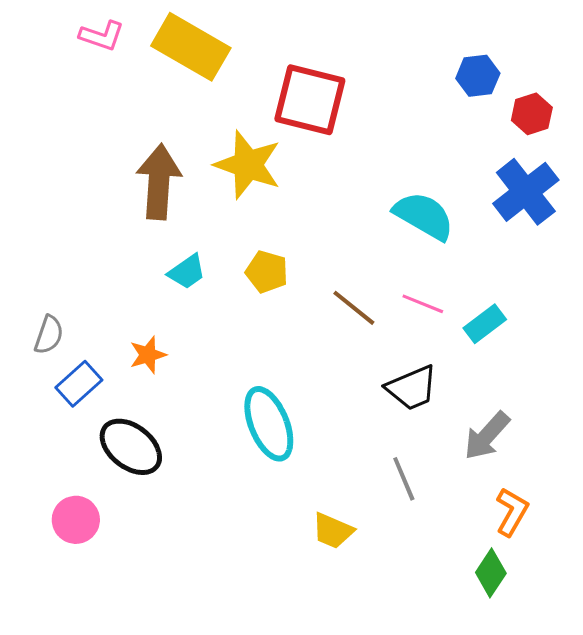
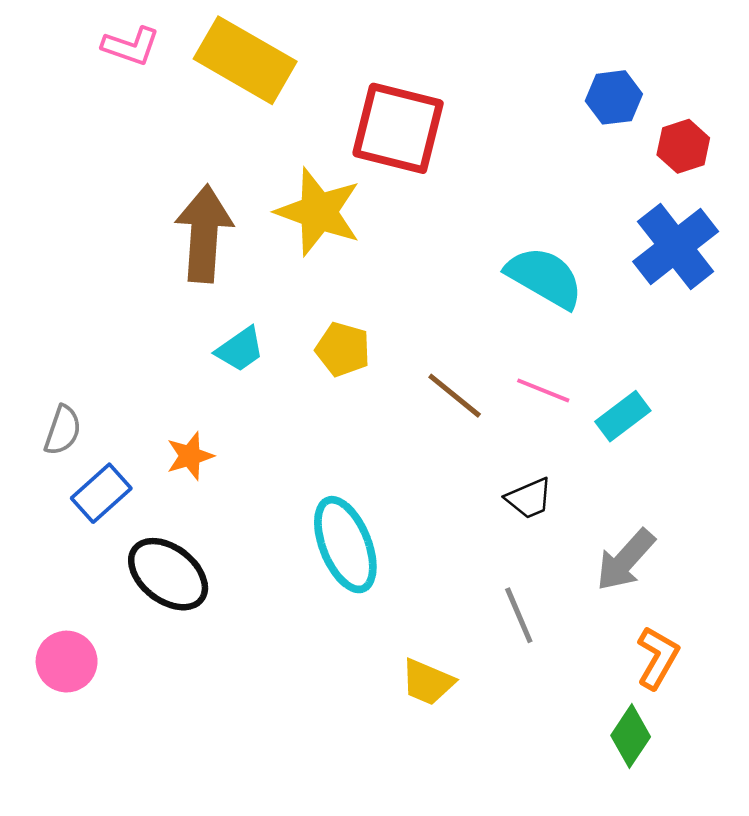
black trapezoid: (412, 388) -> (529, 498), size x0.7
pink circle: (76, 520) -> (67, 662), moved

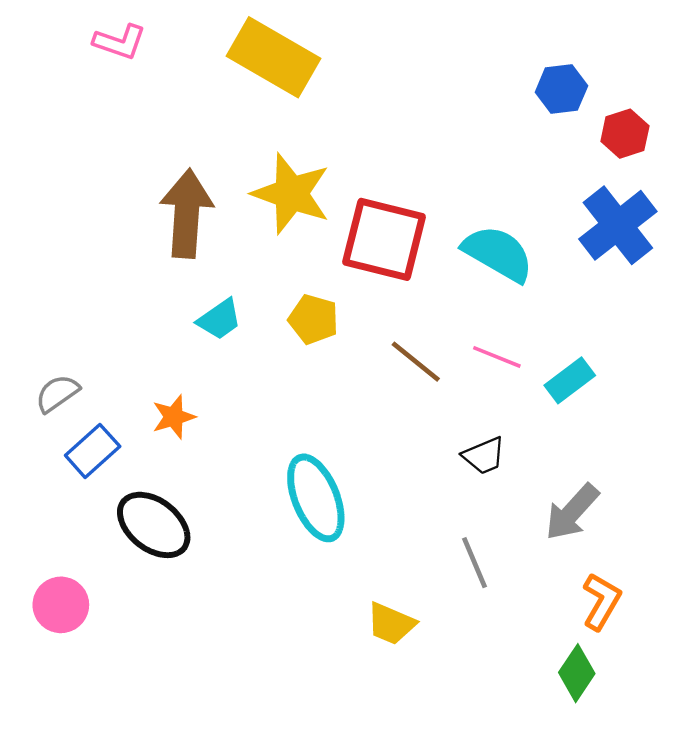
yellow rectangle: (245, 60) -> (274, 57), moved
red square: (398, 128) -> (384, 239), moved
gray semicircle: (63, 430) -> (57, 393), turned -144

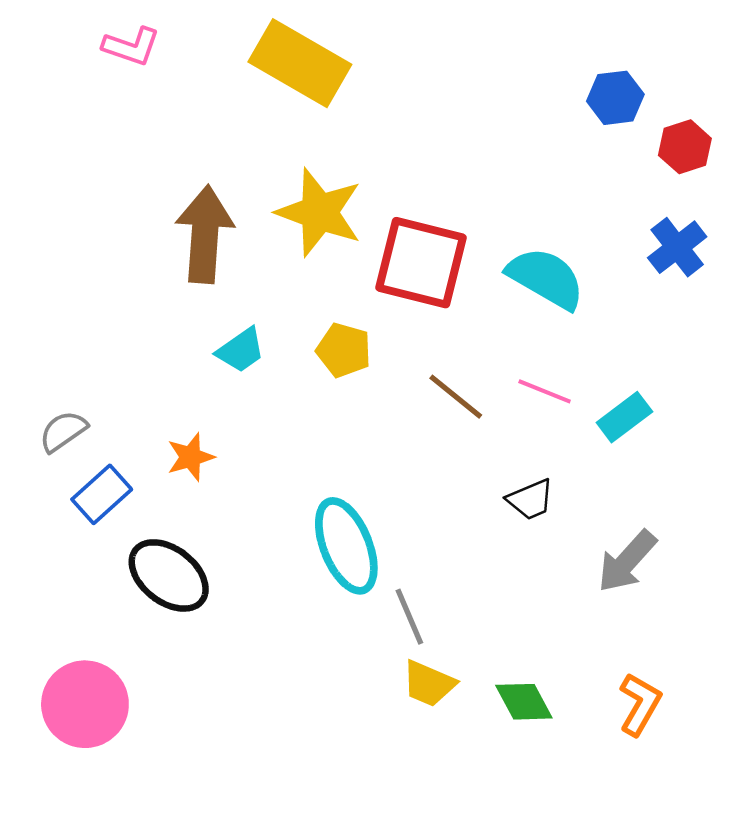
blue cross: (618, 225) -> (677, 247), size x0.7
gray line: (475, 563) -> (409, 617), moved
orange L-shape: (601, 601) -> (640, 704), moved
pink circle: (61, 605) -> (85, 704), moved, size x1.4
green diamond: (577, 673) -> (524, 702), moved, turned -62

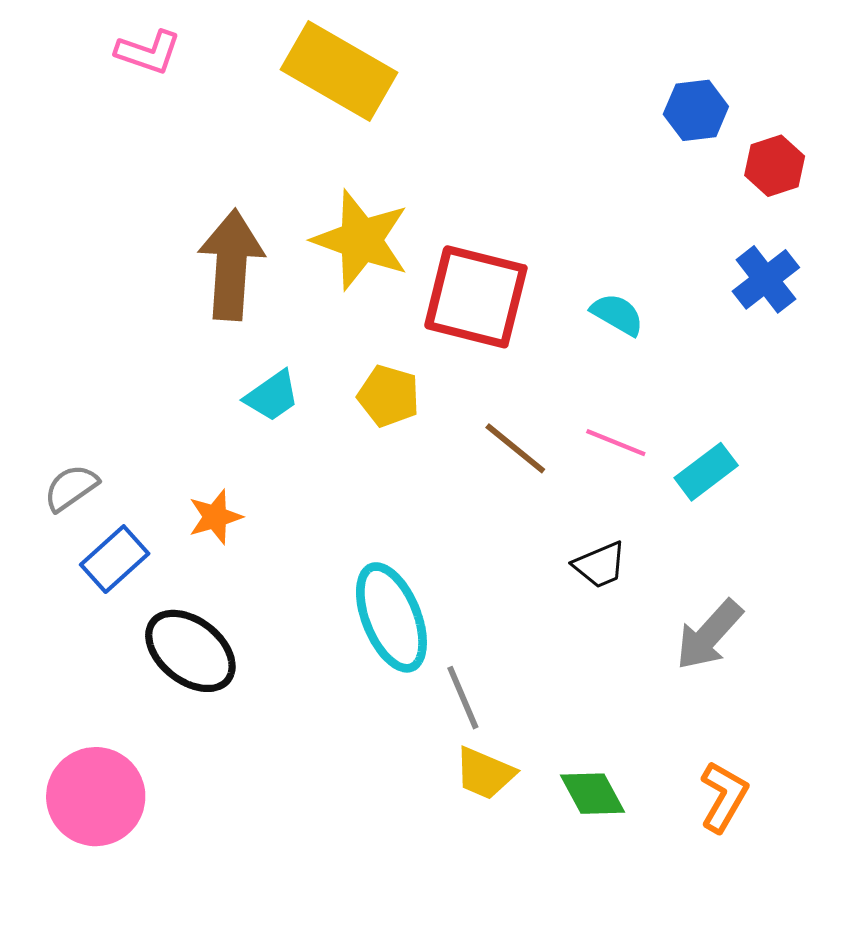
cyan semicircle: (546, 278) -> (617, 314), size x0.6

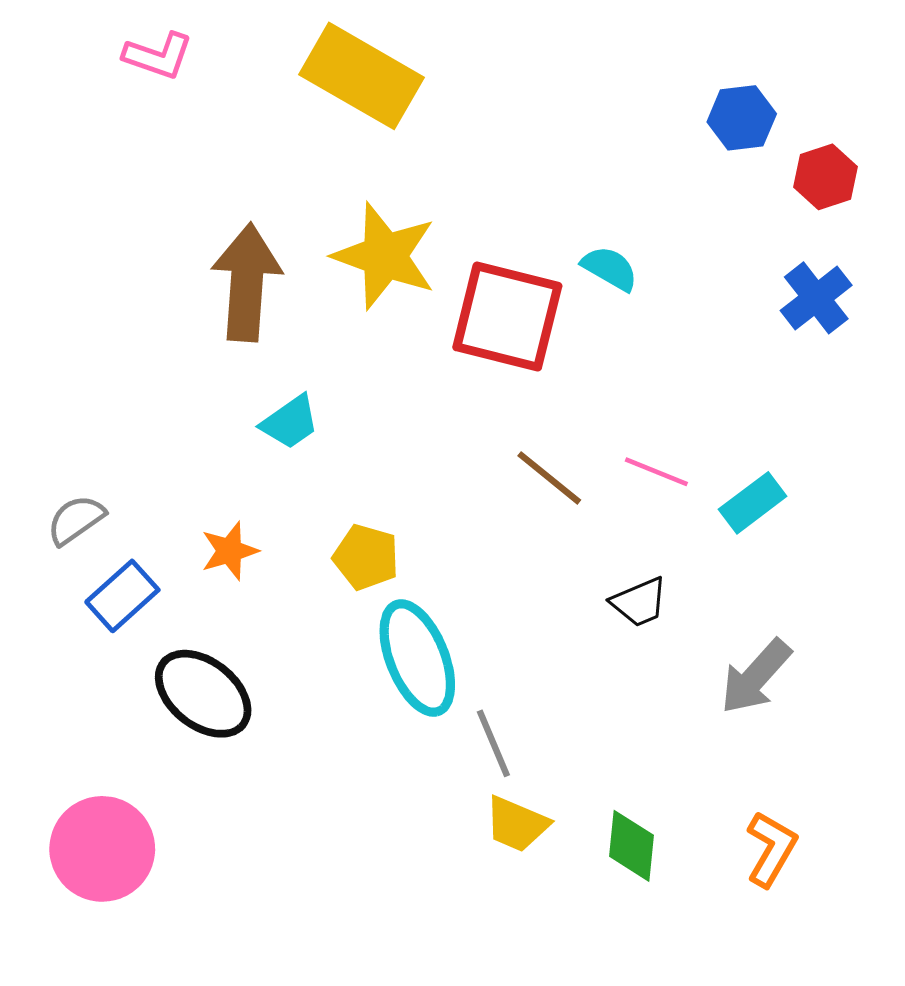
cyan semicircle: (617, 314) -> (610, 268), moved
yellow pentagon: (389, 396) -> (366, 557), moved
green diamond: (593, 794) -> (632, 846), turned 34

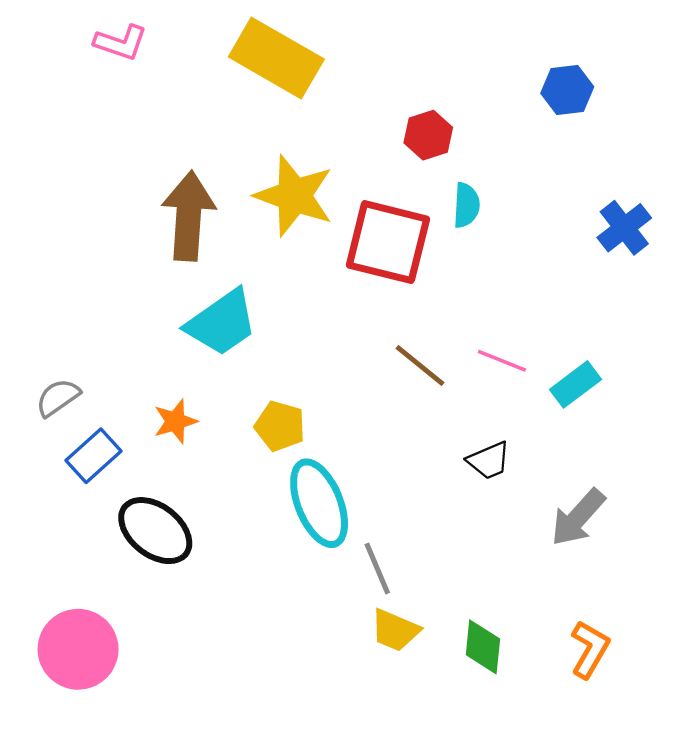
red hexagon: (826, 177) -> (428, 135), moved
cyan semicircle: (610, 268) -> (466, 205), turned 63
cyan trapezoid: (290, 422) -> (222, 323), size x1.6

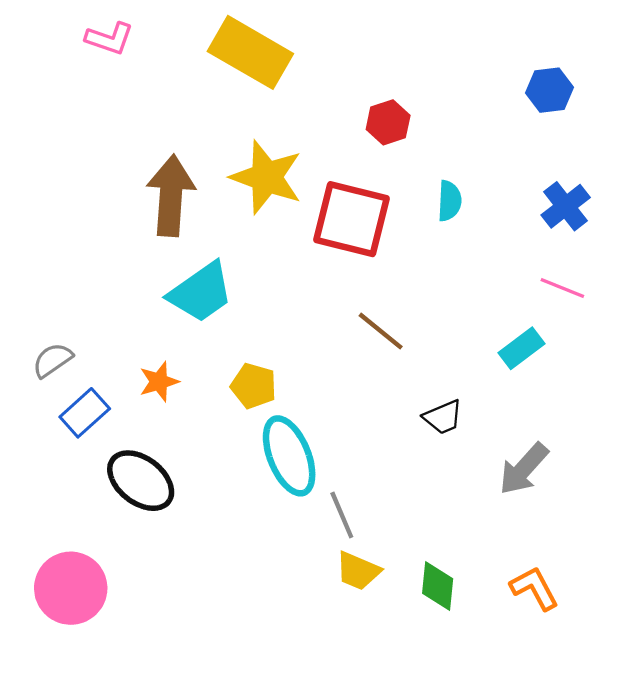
blue hexagon: (567, 90) -> (549, 90), moved
cyan semicircle: (466, 205) -> (449, 201), moved
pink line: (502, 361) -> (562, 288), moved
orange L-shape: (590, 649) -> (534, 588), turned -58

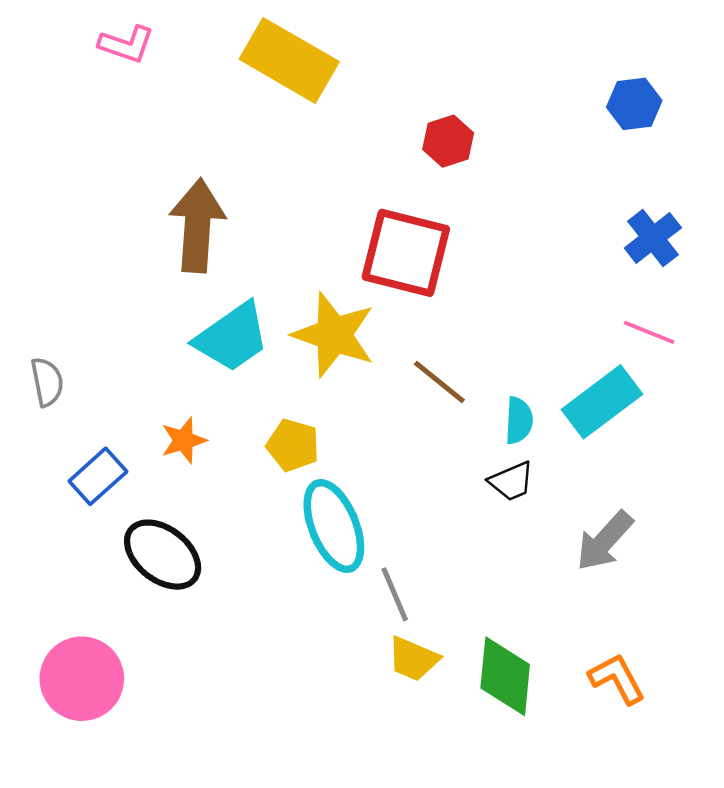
yellow star: (267, 177) -> (334, 335), moved
cyan semicircle: (449, 201) -> (519, 420), moved
cyan rectangle: (521, 348) -> (602, 402), size x1.5
gray semicircle: (52, 360) -> (47, 382), moved, turned 114
green diamond: (438, 586) -> (505, 676), size x1.4

